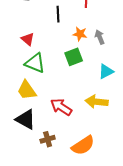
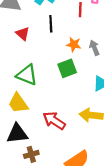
red triangle: (28, 39) -> (23, 34), moved
black triangle: (26, 119) -> (17, 134), turned -35
brown cross: (48, 139) -> (31, 154), moved

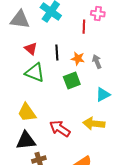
black line: (51, 24) -> (57, 53), moved
green triangle: (27, 75) -> (35, 73), moved

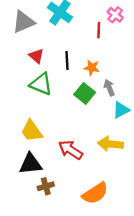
pink cross: (98, 14) -> (115, 15), turned 32
gray triangle: (20, 20) -> (23, 22), turned -30
gray arrow: (97, 62) -> (109, 88), moved
green square: (72, 81) -> (85, 93), turned -30

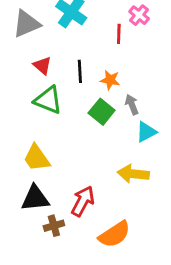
red arrow: (70, 150) -> (83, 201), moved, turned 85

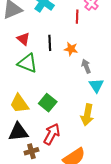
green square: (102, 112) -> (48, 103), moved
cyan triangle: (146, 132) -> (96, 85), turned -35
yellow arrow: (133, 174) -> (87, 115), turned -85

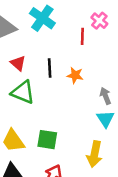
gray arrow: (86, 66) -> (105, 96), moved
green square: (48, 103) -> (47, 140), turned -30

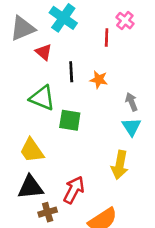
red triangle: (18, 63) -> (44, 52), moved
green square: (47, 140) -> (70, 120), moved

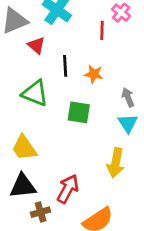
green square: (70, 120) -> (79, 112), moved

